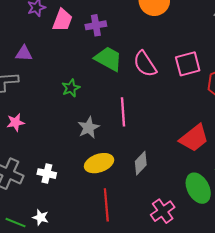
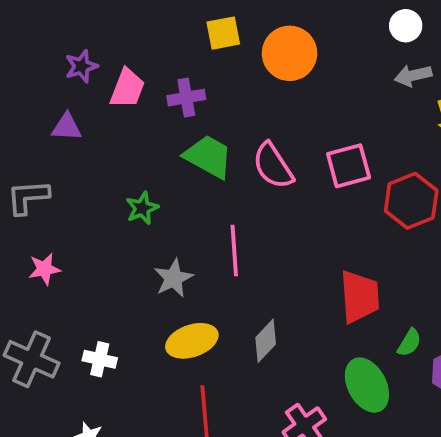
purple triangle: (24, 54) -> (67, 127), moved
red trapezoid: (194, 138) -> (360, 297), turned -56

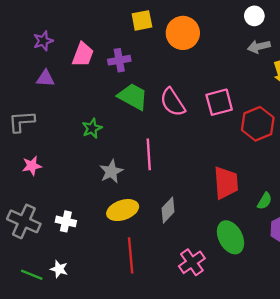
purple star: (81, 66) -> (43, 41), moved
green semicircle: (409, 343) -> (265, 201), moved

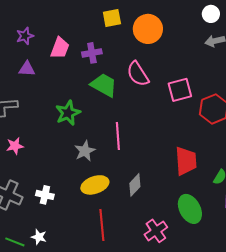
pink semicircle: (173, 102) -> (138, 74), moved
green star: (92, 128) -> (68, 113), size x1.4

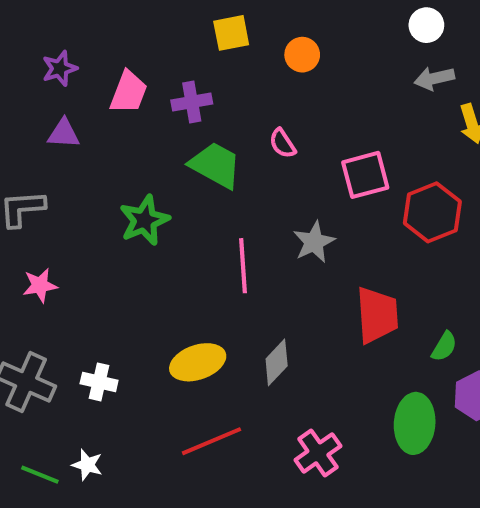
orange circle: (148, 29) -> (302, 55), size x0.6
pink semicircle: (138, 74) -> (282, 143), size x0.6
gray star: (85, 151) -> (314, 242), moved
green ellipse: (190, 209) -> (415, 423), moved, turned 32
red line: (102, 225) -> (211, 441), turned 72

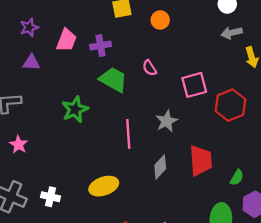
pink star: (40, 285) -> (19, 145), turned -30
gray diamond: (277, 362) -> (160, 167), moved

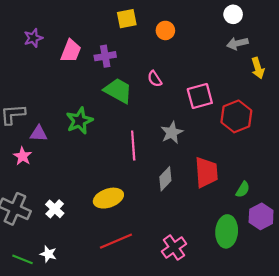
purple triangle: (31, 63) -> (39, 134), moved
white cross: (50, 197) -> (55, 209), turned 30

